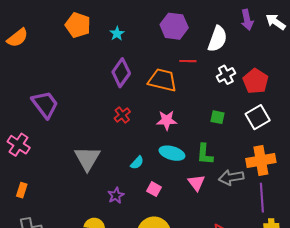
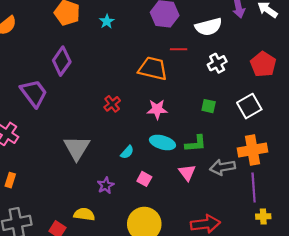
white semicircle: (217, 39) -> (209, 27), turned 55
purple diamond: (121, 73) -> (62, 61), moved
red pentagon: (256, 81) -> (263, 64), moved
green L-shape: (205, 154) -> (196, 144), turned -100

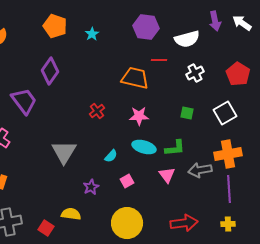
pink square: (144, 179) -> (127, 181), turned 32
yellow cross: (263, 216) -> (228, 224), moved

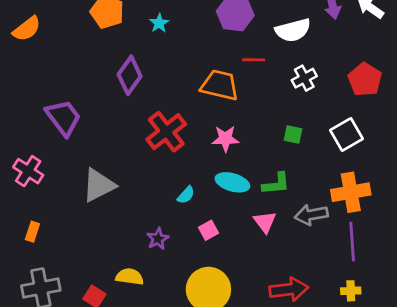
purple diamond: (50, 71) -> (130, 75), moved
red cross: (97, 111) -> (166, 132), size x1.8
gray triangle: (64, 152) -> (99, 185), moved, turned 32

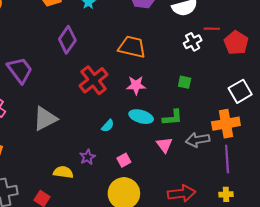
red line: (254, 60) -> (212, 29), moved
white square: (347, 134) -> (240, 91), moved
pink square: (208, 230) -> (124, 160), moved
yellow semicircle: (130, 277) -> (63, 172), moved

